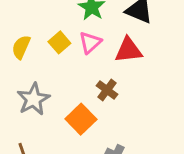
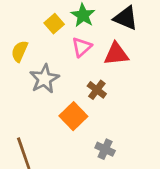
yellow square: (59, 42) -> (54, 24), moved
gray star: (33, 99) -> (44, 79), moved

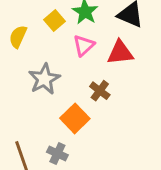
yellow semicircle: (20, 51) -> (18, 37), moved
gray cross: (105, 149) -> (57, 154), moved

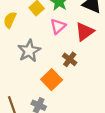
red triangle: (120, 53) -> (85, 32), turned -30

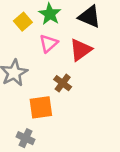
orange square: (52, 80) -> (41, 107), turned 36

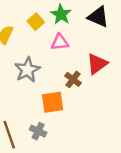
pink triangle: (49, 43) -> (60, 42), turned 36
red triangle: (81, 50) -> (97, 64), moved

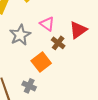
pink triangle: (60, 42) -> (47, 24), moved, turned 42
orange square: (53, 102) -> (41, 62), turned -30

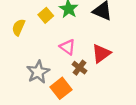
gray star: (20, 35) -> (38, 72), moved

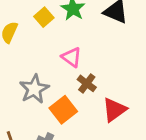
red triangle: (101, 53) -> (114, 110), moved

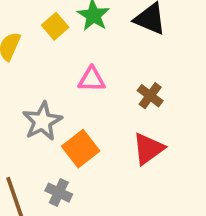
pink triangle: (72, 57) -> (92, 79), turned -35
brown cross: (87, 83) -> (150, 96), moved

